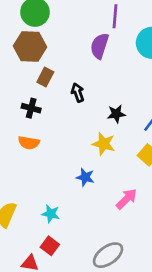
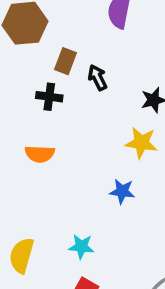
brown rectangle: (45, 77) -> (66, 61), moved
black cross: (31, 108) -> (49, 97), moved

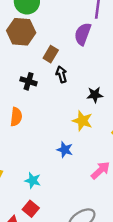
brown rectangle: (66, 61) -> (51, 54), moved
orange semicircle: (40, 154) -> (16, 117), turned -96

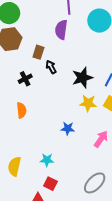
black cross: (29, 81) -> (25, 79), turned -32
black star: (95, 95) -> (82, 78), size x1.5
yellow star: (82, 121) -> (88, 103), moved

